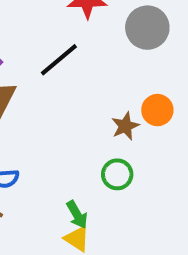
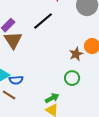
green arrow: (77, 215) -> (52, 98), turned -88

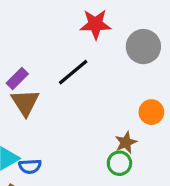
brown star: (76, 54) -> (126, 142), moved

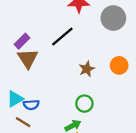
brown star: (126, 142) -> (87, 69), moved
green circle: (119, 163) -> (84, 104), moved

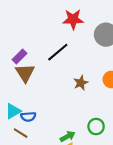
green circle: (84, 104) -> (96, 127), moved

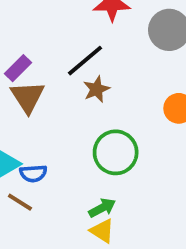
brown star: (81, 83) -> (96, 89), moved
green circle: (96, 127) -> (116, 152), moved, size x1.5

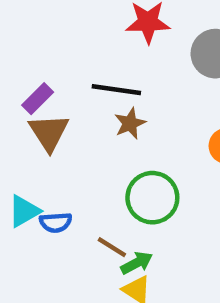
black line: (85, 61) -> (116, 90), turned 48
brown line: (20, 202) -> (112, 247), moved

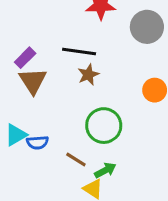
green arrow: (137, 263) -> (105, 170), moved

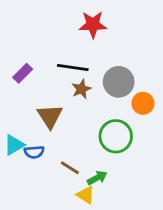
gray circle: (147, 27) -> (119, 82), moved
brown triangle: (33, 81) -> (50, 116), moved
green circle: (104, 126) -> (116, 136), moved

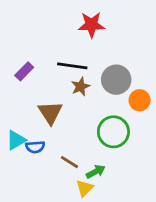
yellow triangle: (86, 195) -> (85, 188), turned 42

